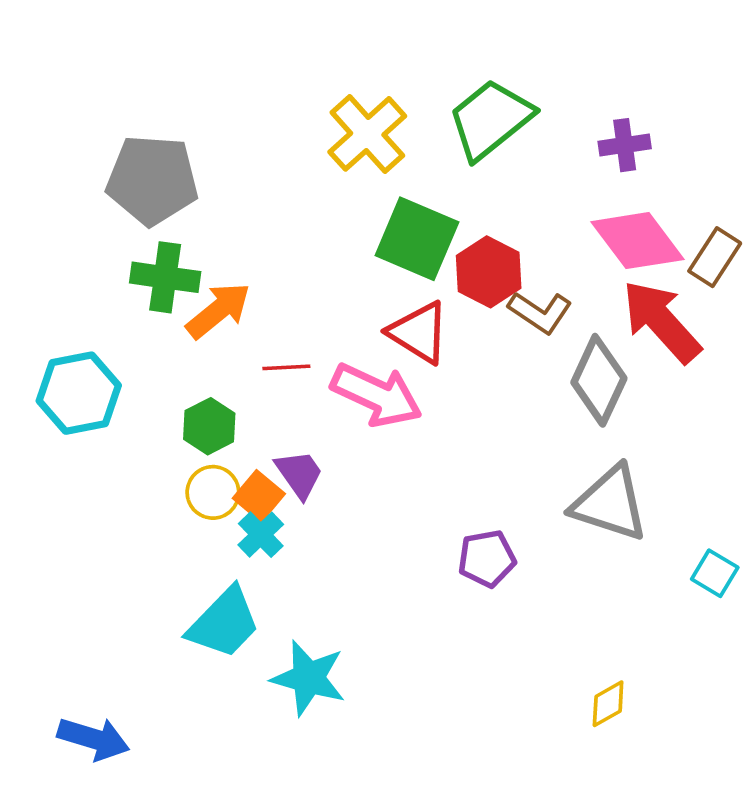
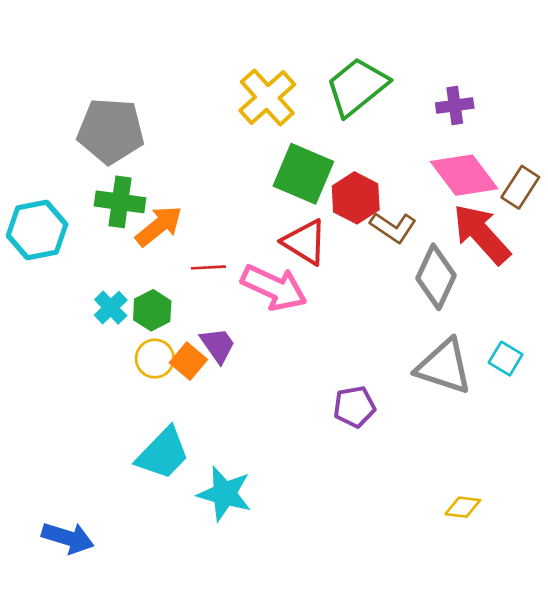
cyan hexagon: (79, 393) -> (37, 230), moved
cyan cross: (261, 535) -> (111, 308), moved
cyan square: (715, 573) -> (506, 359), moved
yellow diamond: (608, 704) -> (463, 507), moved, turned 36

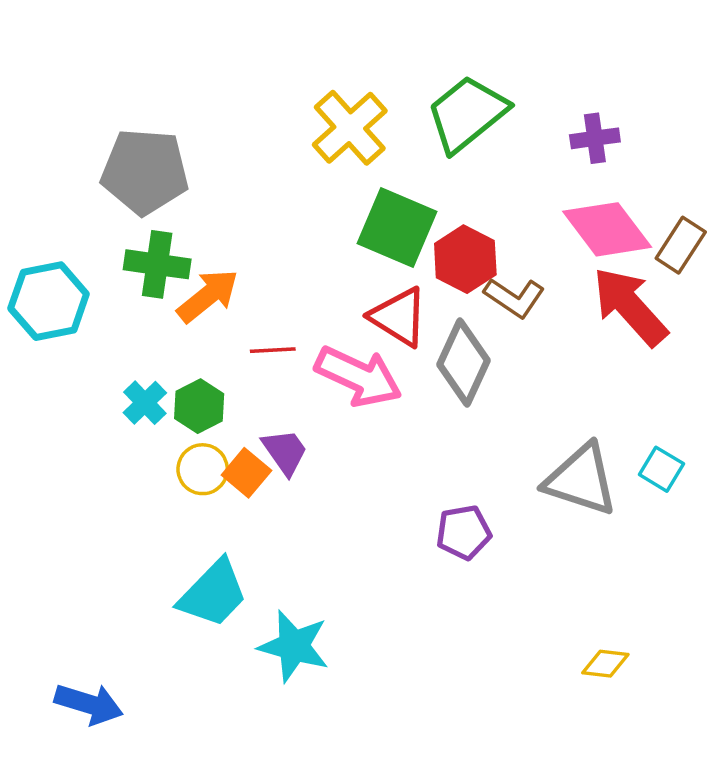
gray diamond: (436, 277) -> (464, 362), moved

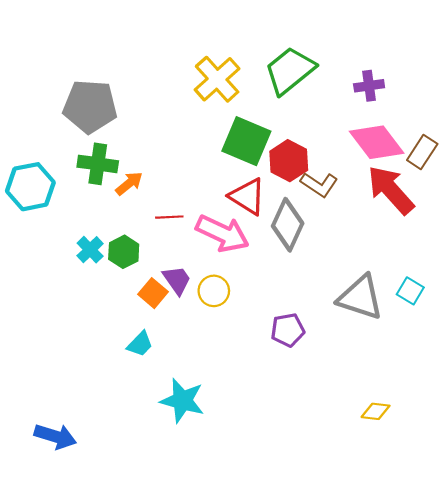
orange arrow: (208, 296) -> (129, 183), size x0.7
yellow circle: (203, 469) -> (214, 291), moved
cyan trapezoid: (213, 594) -> (140, 344), moved, size x0.6

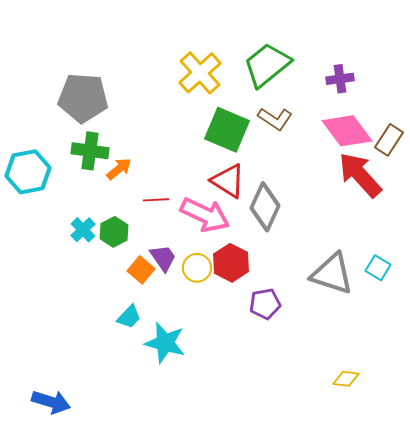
red hexagon: (289, 161) -> (231, 263), moved
brown L-shape: (319, 185) -> (275, 119), moved
cyan star: (182, 401) -> (165, 343), moved

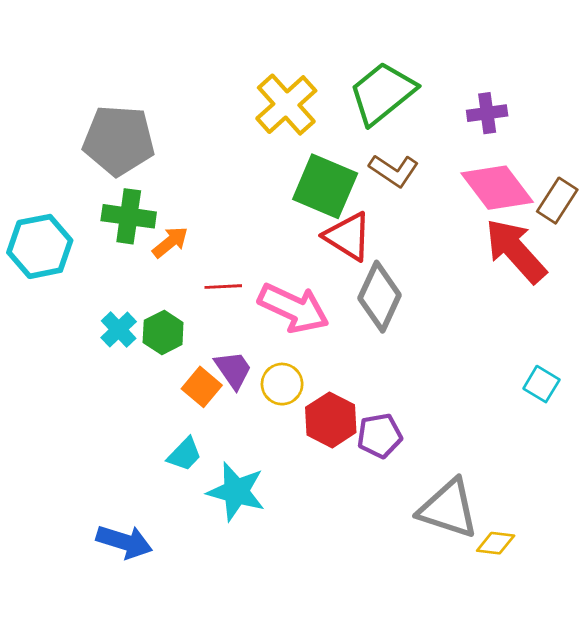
red triangle: (228, 181) -> (348, 236), moved
red hexagon: (231, 263) -> (331, 420), moved
gray triangle: (332, 274) -> (448, 509), moved
blue arrow: (51, 402) -> (124, 542), moved

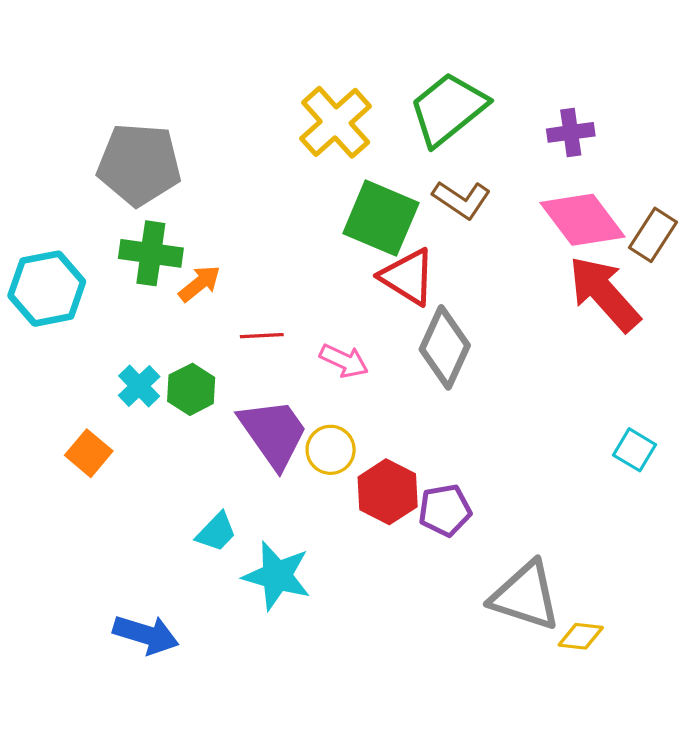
pink arrow: (294, 308) -> (344, 361), size x0.6
purple trapezoid: (233, 370) -> (273, 433), size x1.6
orange square: (202, 387) -> (89, 453), moved

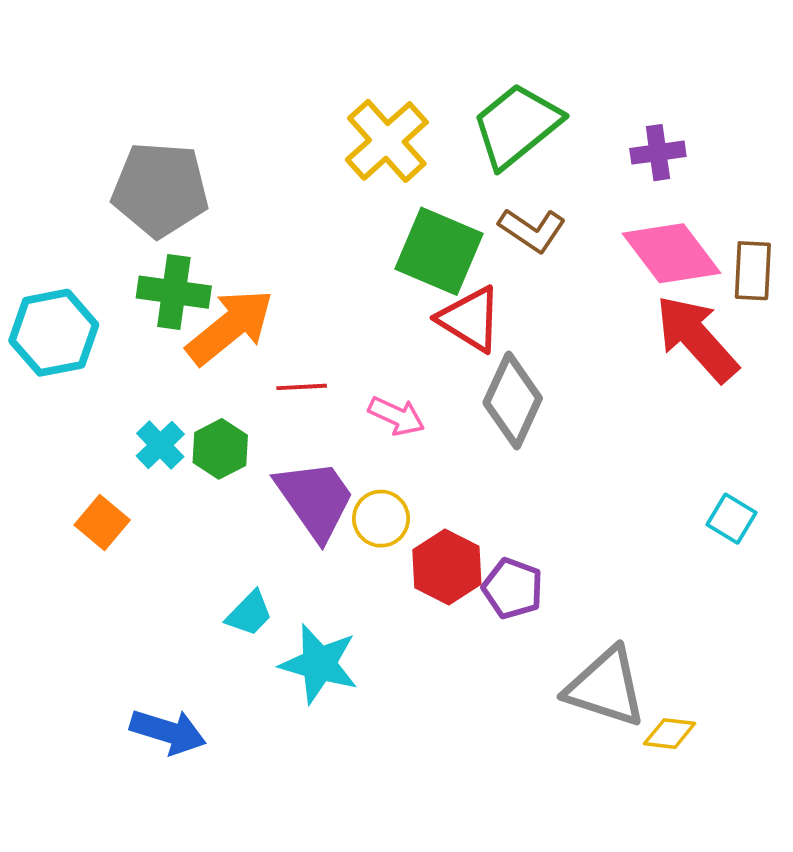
brown rectangle: (653, 235) -> (753, 271), turned -30
orange arrow: (200, 284) -> (230, 327), size x1.8
purple pentagon: (445, 510) -> (513, 588), turned 30

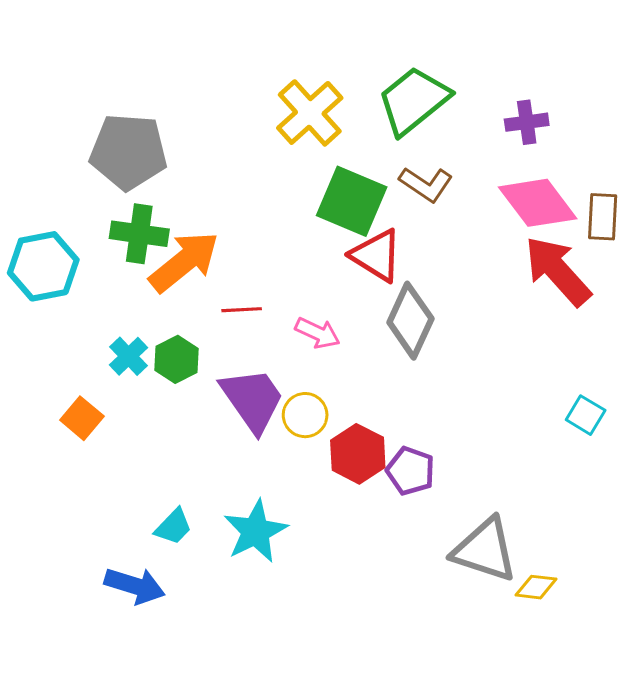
cyan trapezoid: (249, 614) -> (173, 527), moved
cyan star: (319, 664) -> (256, 531), turned 30

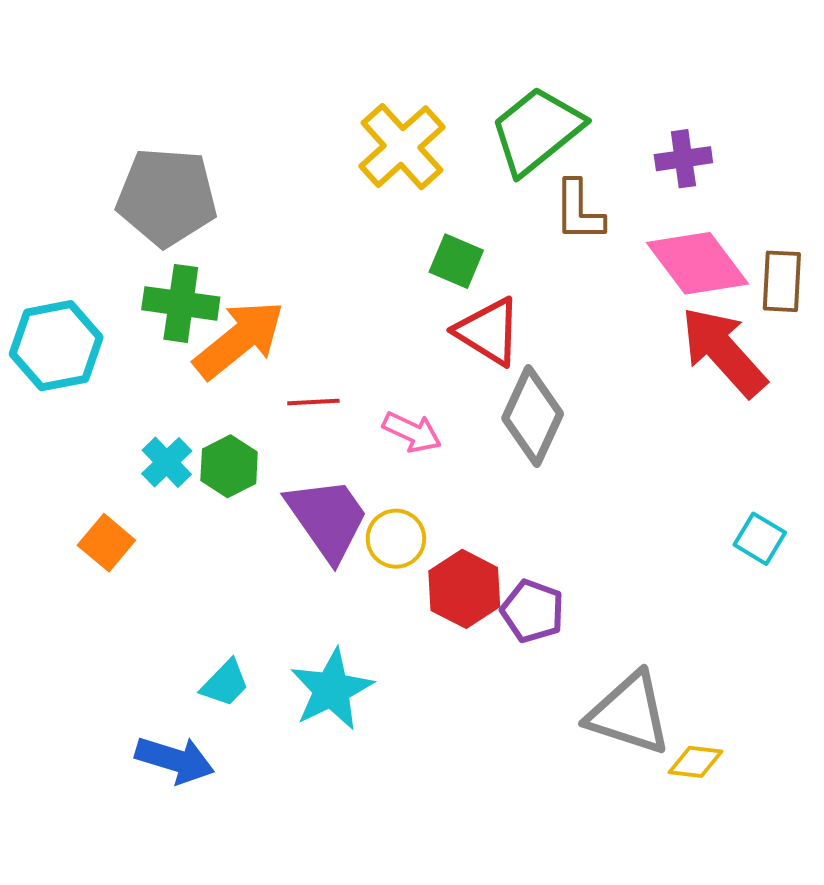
brown L-shape: (426, 184) -> (579, 211), moved, turned 56
green square: (352, 201) -> (456, 261), size x0.6

